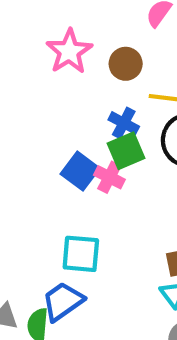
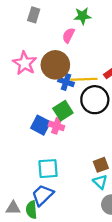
brown circle: (126, 64) -> (55, 65), size x1.6
blue cross: (124, 123) -> (66, 82), moved

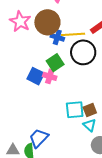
cyan square: (48, 169) -> (75, 110), moved

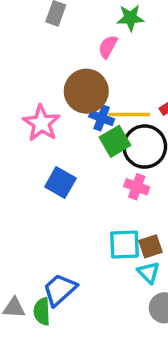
pink star: (20, 21) -> (41, 123), moved
green square: (55, 63) -> (115, 141), moved
pink cross: (50, 76) -> (137, 187), moved

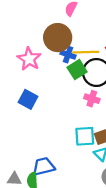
blue square: (60, 182) -> (28, 99), moved
blue trapezoid: (60, 290) -> (44, 167), turned 30

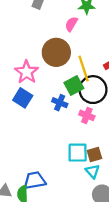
yellow line: (86, 52) -> (84, 69), turned 70
blue cross: (68, 55) -> (60, 103), moved
blue square: (28, 99) -> (23, 98), moved

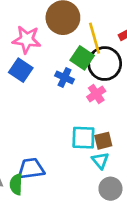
pink star: (27, 72) -> (27, 40), turned -30
green square: (74, 86) -> (82, 58), turned -30
pink cross: (87, 115) -> (96, 94), turned 32

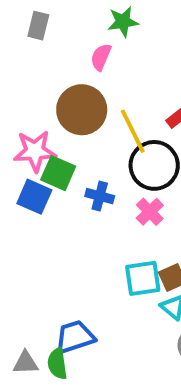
green square: (82, 58) -> (58, 173), moved

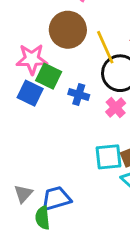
gray triangle: (26, 363) -> (23, 194), moved, turned -48

